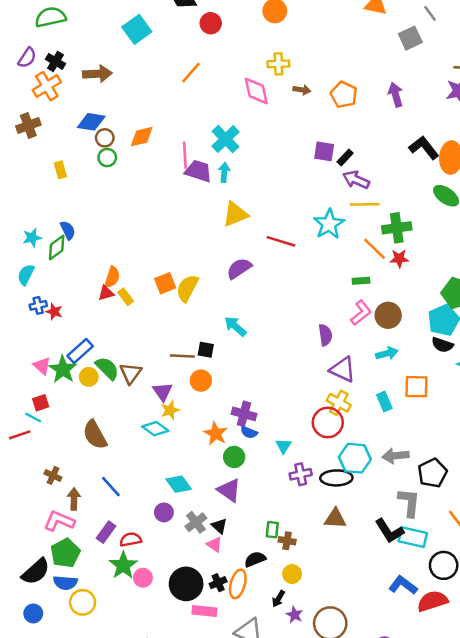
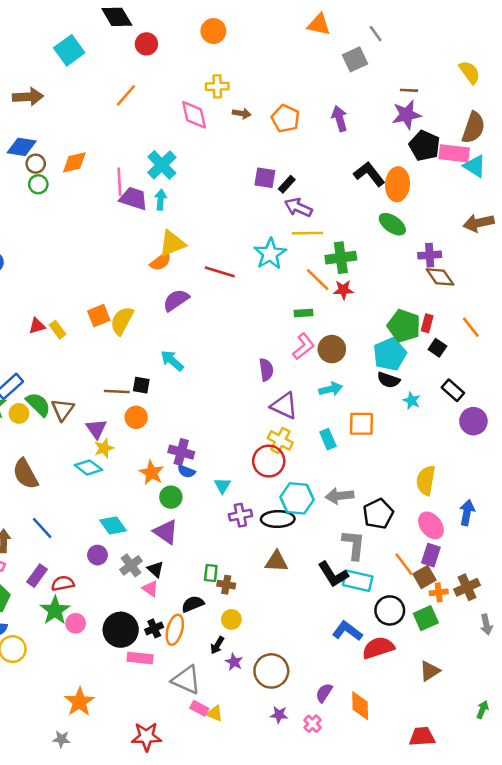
orange semicircle: (112, 277) -> (161, 262), moved, turned 35

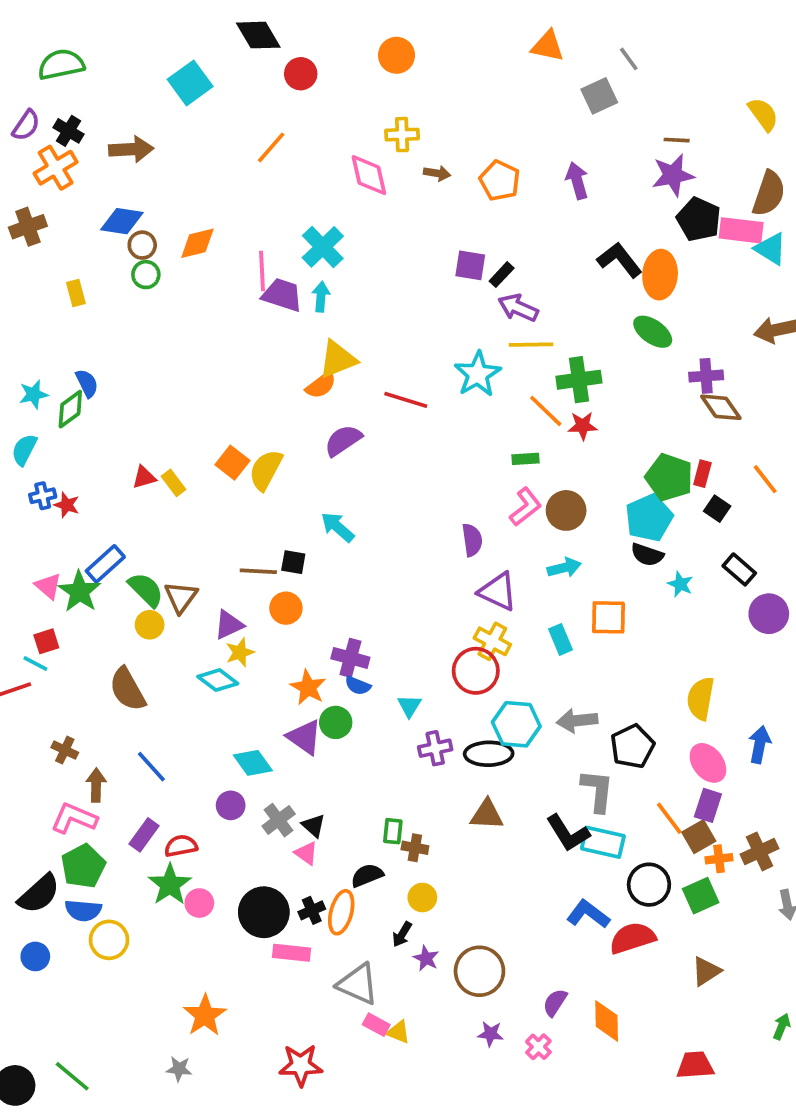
orange square: (99, 316) -> (232, 463), turned -30
yellow circle: (19, 413) -> (150, 625), moved
purple triangle: (96, 429) -> (229, 625), turned 40
purple triangle: (166, 532) -> (304, 737), moved

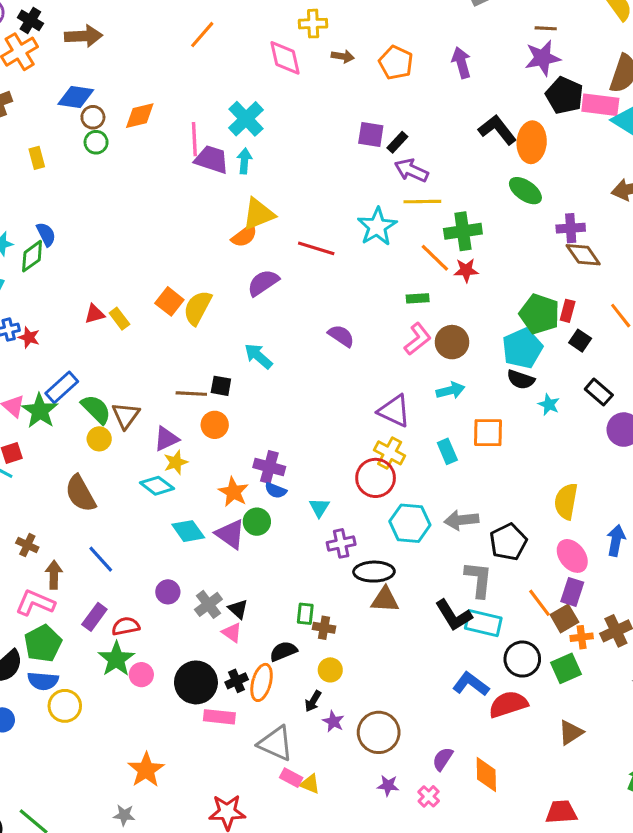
purple semicircle: (472, 540) -> (341, 336), moved, turned -48
black ellipse: (489, 754) -> (374, 572), moved
cyan diamond: (253, 763) -> (188, 531), moved

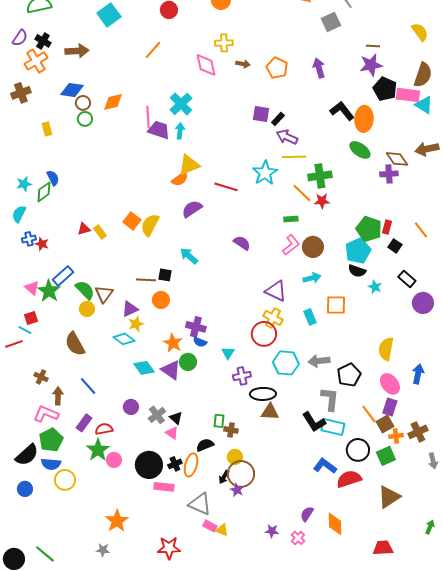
brown diamond: (583, 255) -> (397, 159), moved
brown circle: (379, 732) -> (241, 474), moved
brown triangle: (571, 732) -> (389, 497), size x1.4

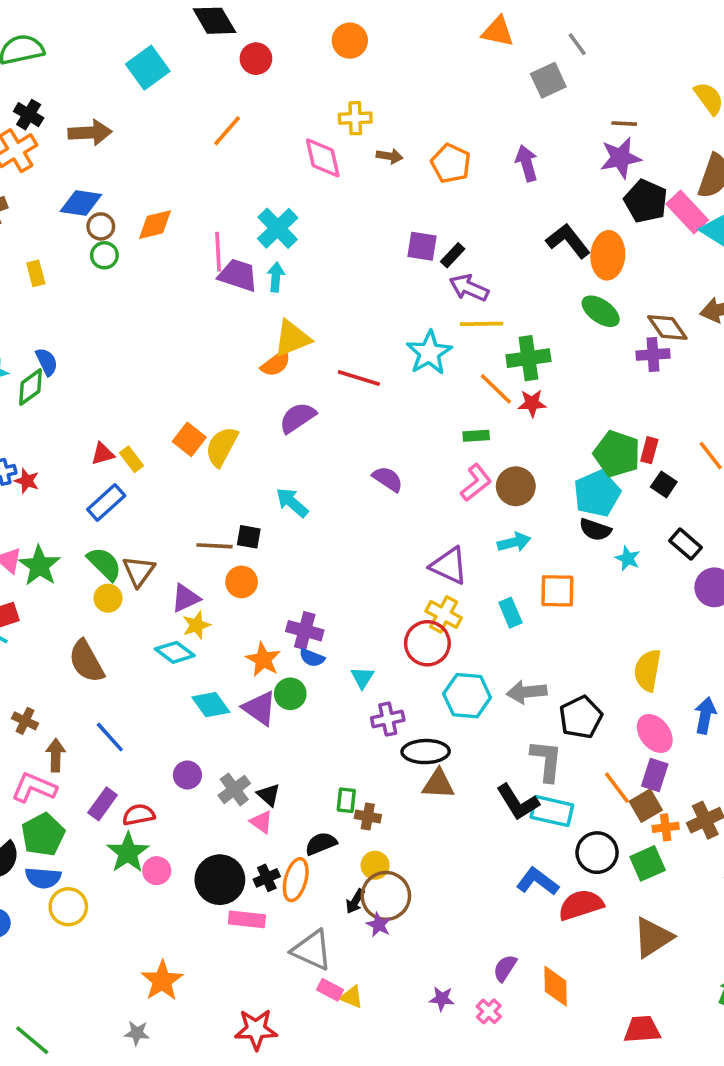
pink rectangle: (408, 95) -> (687, 212), turned 40
blue rectangle: (63, 276) -> (106, 503), moved

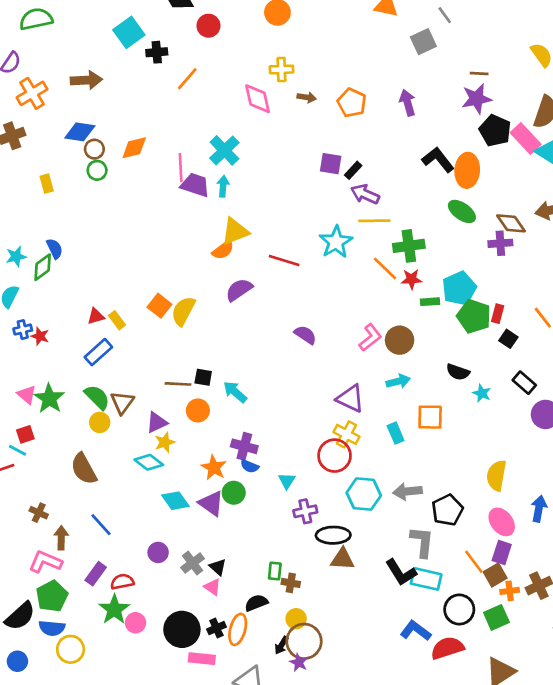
black cross: (29, 115) -> (157, 52), moved, turned -36
green rectangle: (476, 436) -> (430, 302), moved
cyan pentagon: (597, 493) -> (459, 288), moved
cyan arrow: (292, 503) -> (235, 392), moved

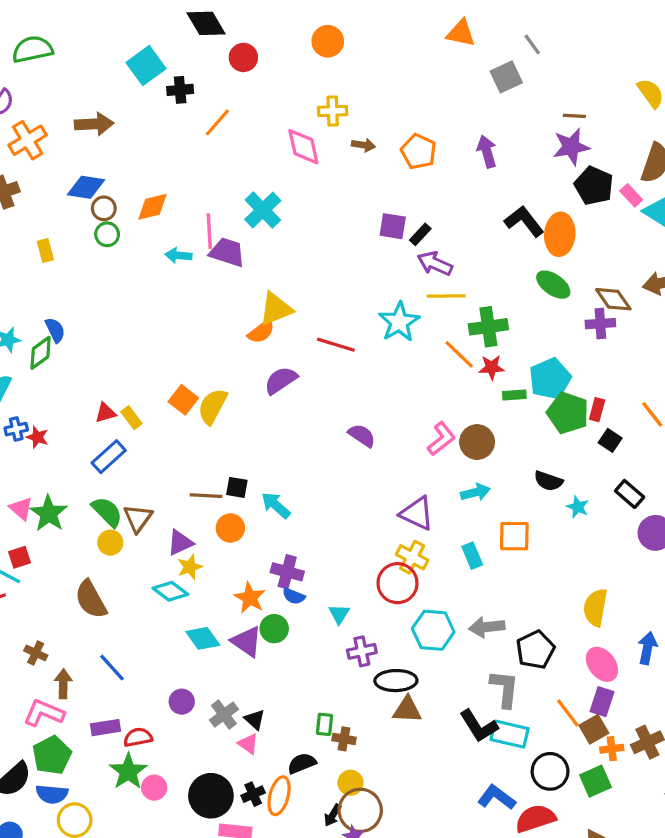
pink rectangle: (526, 138) -> (631, 195), size x0.6
cyan arrow: (223, 186) -> (178, 255), moved, turned -90
purple rectangle: (96, 574) -> (105, 728), turned 45

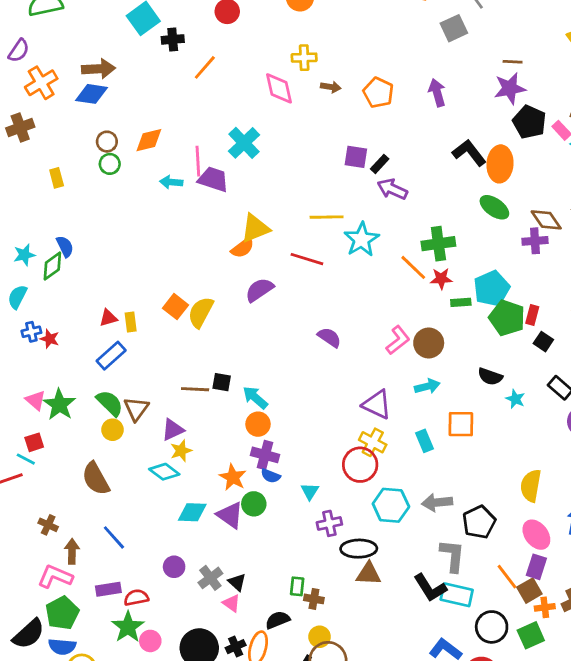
blue diamond: (86, 187) -> (92, 94), moved
yellow line: (446, 296) -> (327, 217), moved
yellow rectangle: (131, 418) -> (131, 322), turned 30
orange circle: (230, 528) -> (258, 424), moved
cyan diamond: (203, 638) -> (192, 512), turned -52

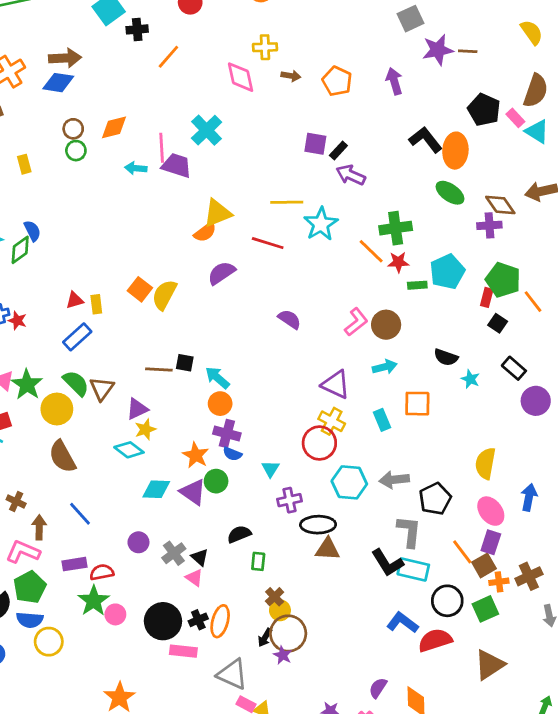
purple star: (510, 88) -> (438, 50), moved
green pentagon: (507, 318) -> (503, 280), moved
yellow circle: (113, 430) -> (57, 409), moved, size x1.5
brown cross: (314, 599) -> (275, 597), moved, turned 36
black semicircle: (278, 620) -> (239, 534), moved

